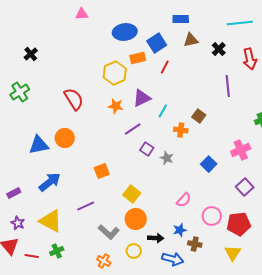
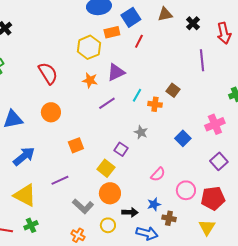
cyan line: (163, 111) -> (137, 95), moved
orange circle: (65, 138) -> (51, 112), moved
purple square: (147, 149) -> (121, 149), moved

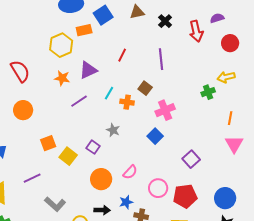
red line: (139, 41) -> (122, 55), moved
purple line: (202, 60) -> (161, 59), moved
pink cross: (215, 124) -> (165, 110), moved
yellow square: (106, 168) -> (68, 156), moved
orange circle: (110, 193) -> (101, 179), moved

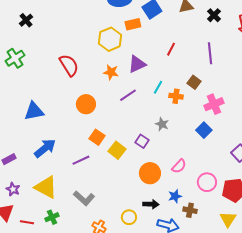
orange circle: (23, 110) -> (86, 104), moved
orange square: (48, 143) -> (97, 137), turned -35
purple line: (32, 178) -> (81, 160), moved
gray L-shape: (55, 204) -> (84, 198), moved

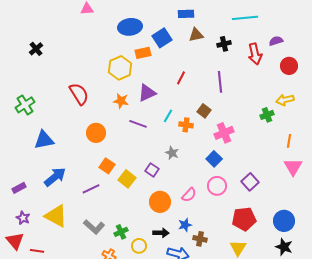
black cross: (214, 15) -> (224, 44), turned 32
green cross: (15, 58) -> (25, 105), moved
purple line: (128, 95) -> (138, 124), turned 54
pink circle: (207, 182) -> (217, 186), moved
green cross: (52, 217) -> (121, 232), moved

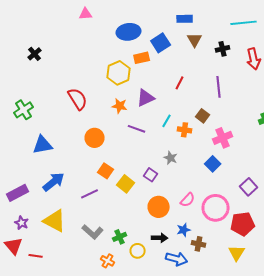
brown triangle: (196, 35) -> (195, 40), turned -49
pink circle: (217, 186) -> (216, 208), moved, size x1.4
purple rectangle: (19, 188) -> (18, 193), size x1.5

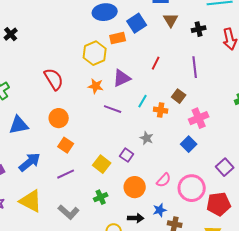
orange circle: (95, 138) -> (59, 118), moved
orange square: (106, 171) -> (66, 145), moved
green cross: (120, 237) -> (101, 197), moved

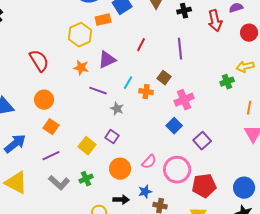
gray star: (147, 138) -> (117, 109), moved
purple square: (225, 167) -> (202, 141), moved
gray L-shape: (69, 212) -> (59, 183), moved

